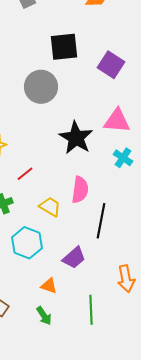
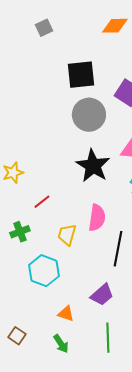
gray circle: (41, 87) -> (89, 115), moved
yellow trapezoid: (50, 207) -> (67, 235), turned -105
purple trapezoid: (74, 258) -> (102, 295), moved

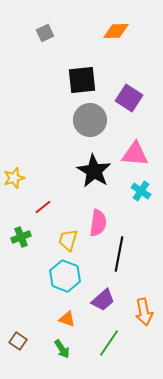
cyan hexagon: (44, 271) -> (65, 276), moved
green line: (108, 338) -> (109, 343), turned 36

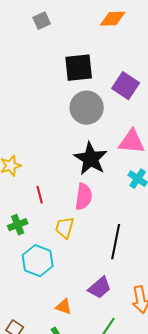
red line: (43, 207) -> (40, 195), turned -66
pink semicircle: (98, 223) -> (84, 197), moved
cyan hexagon: (65, 276) -> (38, 261), moved

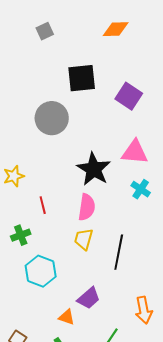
gray circle: (87, 108) -> (52, 118), moved
yellow trapezoid: (65, 228) -> (84, 239), moved
purple trapezoid: (100, 288) -> (89, 298), moved

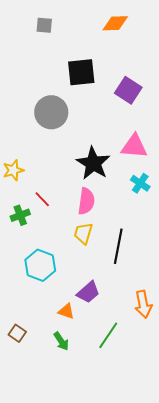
gray square: (45, 31) -> (44, 25), turned 30
red line: (43, 205) -> (42, 199), turned -30
green cross: (21, 235) -> (20, 215), moved

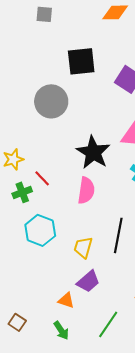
red line: (42, 199) -> (42, 178), moved
green cross: (20, 215) -> (22, 192), moved
yellow trapezoid: (83, 233) -> (83, 247), moved
cyan hexagon: (40, 265) -> (40, 230), moved

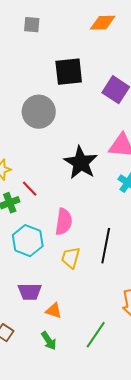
pink semicircle: (86, 190) -> (64, 222), moved
purple trapezoid: (88, 281) -> (30, 292), moved, turned 40

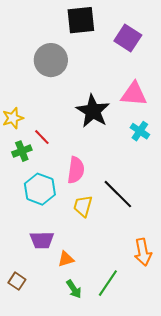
black line: (106, 246) -> (118, 194), turned -56
orange triangle: (54, 311) -> (66, 259), turned -36
green arrow: (49, 341) -> (74, 289), moved

